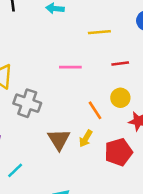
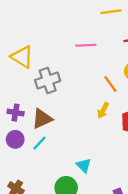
gray cross: (27, 103) -> (48, 80), turned -35
brown triangle: (59, 139) -> (42, 119), moved, turned 40

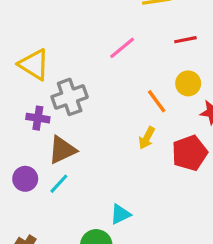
pink line: (86, 45) -> (122, 48), turned -36
purple cross: (16, 113) -> (38, 118), moved
cyan triangle: (84, 165) -> (120, 214), turned 49

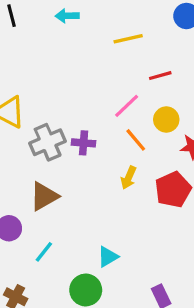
pink line: (122, 48) -> (127, 106), moved
purple cross: (38, 118) -> (84, 143), moved
cyan line: (59, 184) -> (44, 252), moved

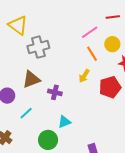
purple cross: (84, 143) -> (55, 92), moved

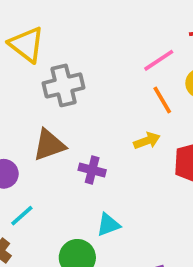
yellow arrow: (84, 76) -> (147, 141), turned -144
cyan line: (26, 113) -> (22, 216), moved

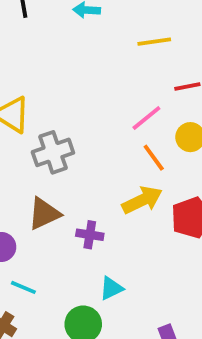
yellow arrow: (147, 141) -> (142, 200), size x1.5
cyan line: (22, 216) -> (23, 287), turned 70

